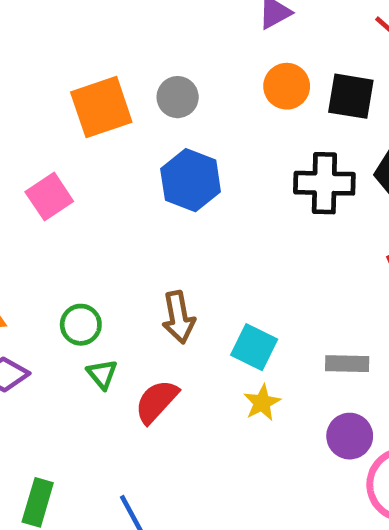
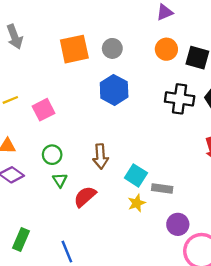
pink square: (49, 197) -> (44, 110), moved
gray rectangle: (347, 364) -> (162, 188), moved

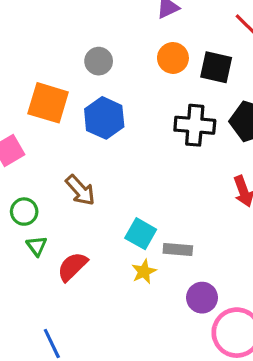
orange square: (74, 49) -> (48, 103), moved, turned 32
brown arrow: (100, 156) -> (80, 190), moved, turned -35

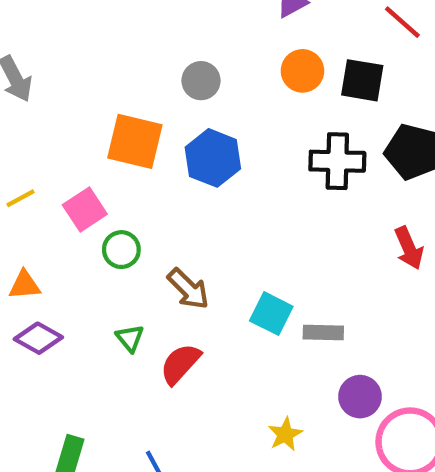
brown arrow: (80, 190) -> (188, 289), moved
green circle: (24, 212) -> (121, 250), moved
yellow star: (144, 272) -> (285, 434), moved

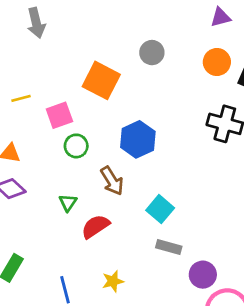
blue hexagon: (213, 158) -> (138, 139), moved
gray rectangle: (323, 333) -> (169, 247), moved
yellow star: (285, 434) -> (113, 281), moved

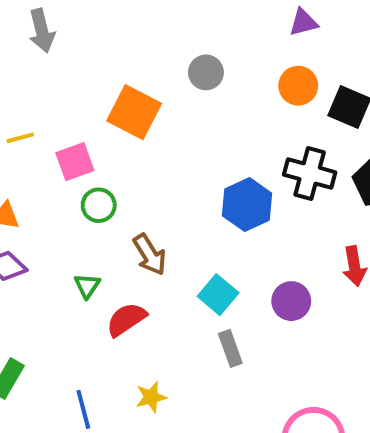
blue hexagon: (138, 139) -> (247, 205), moved
gray rectangle: (169, 247) -> (230, 348), turned 55
purple circle: (203, 275) -> (291, 301), moved

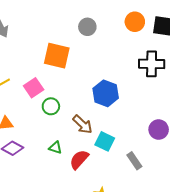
blue hexagon: (247, 205) -> (106, 93), moved
green triangle: (87, 286) -> (55, 148), turned -32
cyan square: (218, 295) -> (105, 141), moved

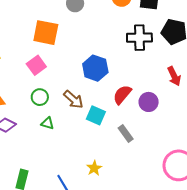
pink square: (34, 88) -> (36, 65), moved
green circle: (51, 106) -> (40, 97), moved
red semicircle: (79, 159) -> (122, 95), moved

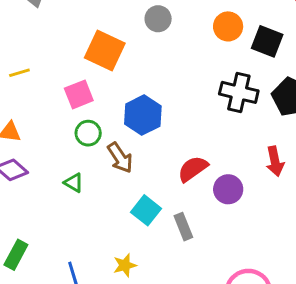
blue hexagon: (95, 68) -> (143, 115), moved
green circle: (40, 97) -> (88, 133), moved
cyan square: (96, 115) -> (146, 210), moved

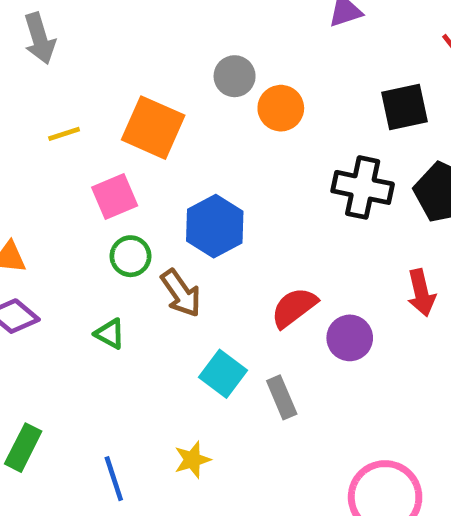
orange circle: (228, 26) -> (281, 108), moved
black square: (267, 41) -> (404, 107), turned -32
yellow line: (19, 73) -> (64, 134), moved

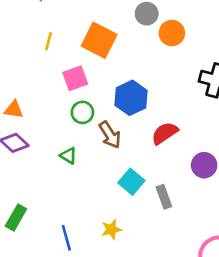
yellow line: (64, 134) -> (48, 41), turned -60
red semicircle: (294, 308) -> (165, 133), moved

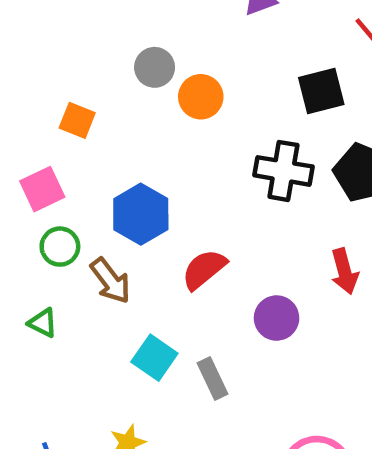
orange square: (99, 40) -> (77, 120), size x0.6

